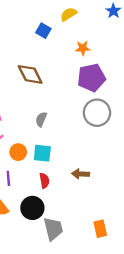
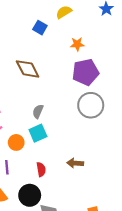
cyan square: (42, 153) -> (38, 133), moved, turned -30

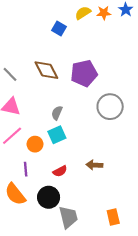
orange star: (77, 44) -> (104, 13), moved
purple pentagon: (86, 72) -> (84, 73), moved
red semicircle: (41, 169) -> (60, 171), turned 72

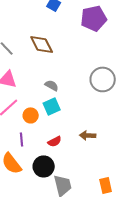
purple pentagon: (84, 73) -> (94, 18), moved
gray semicircle: (57, 113) -> (52, 85), turned 96

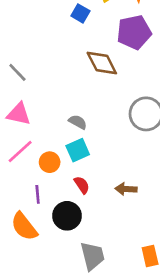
brown diamond: (42, 44) -> (102, 63), moved
red semicircle: (55, 141) -> (82, 185), moved, turned -96
black circle: (44, 166) -> (67, 216), moved

